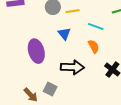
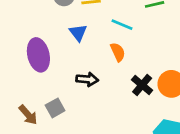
black arrow: (72, 67) -> (87, 79), size x0.7
gray square: (50, 89) -> (55, 108), turned 32

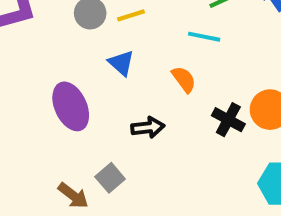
cyan line: (122, 25) -> (204, 37), moved

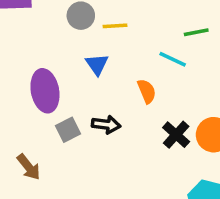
gray square: (110, 178) -> (68, 130), moved

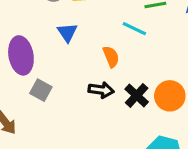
black arrow: (106, 125) -> (101, 90), moved
gray square: (68, 130) -> (41, 90), turned -35

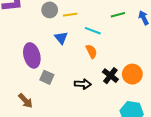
cyan line: (134, 29) -> (93, 31), moved
black arrow: (101, 90) -> (83, 84), moved

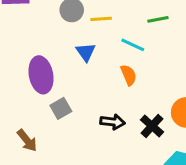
green line: (118, 15) -> (158, 19), moved
black cross: (110, 76) -> (152, 126), moved
gray square: (47, 77) -> (61, 108), turned 32

